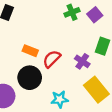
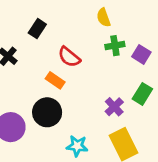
purple square: (95, 15) -> (141, 54), turned -32
red semicircle: (52, 59) -> (69, 57), moved, turned -108

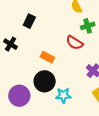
red semicircle: (69, 57) -> (75, 43), moved
cyan star: (77, 146) -> (63, 95), moved

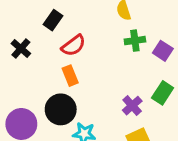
red semicircle: (75, 43) -> (73, 45), moved, turned -78
orange rectangle: (47, 57) -> (70, 76), turned 32

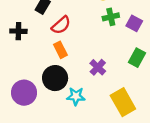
black cross: (21, 48) -> (18, 31), turned -35
purple cross: (132, 106) -> (98, 67), moved

